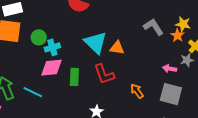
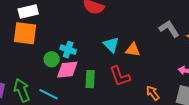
green circle: (39, 37) -> (52, 59), moved
cyan triangle: (96, 43) -> (111, 45), size x0.7
cyan cross: (52, 47) -> (68, 50), turned 35

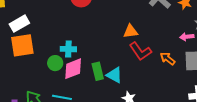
cyan triangle: (111, 45) -> (114, 75), moved
red L-shape: (120, 76) -> (140, 51), moved
orange arrow: (153, 93) -> (168, 59), moved

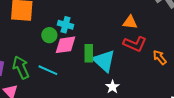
red L-shape: (140, 51) -> (135, 44), turned -45
cyan triangle: (114, 75) -> (104, 61), size x1.4

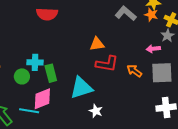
pink diamond: (65, 45) -> (42, 99), moved
green rectangle: (89, 53) -> (51, 73), moved
cyan triangle: (104, 61) -> (81, 88), turned -45

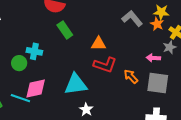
green rectangle: (51, 73) -> (65, 30), moved, turned -30

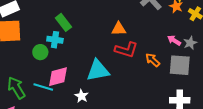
green rectangle: (65, 30) -> (63, 22), moved
gray star: (169, 47) -> (190, 43), moved
pink arrow: (153, 58) -> (174, 40), turned 32
white star: (86, 109) -> (82, 96), moved

